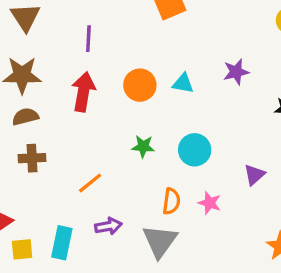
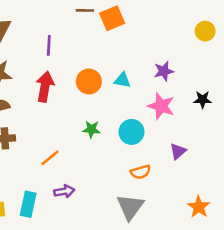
orange semicircle: (171, 201) -> (141, 172), moved, turned 66
pink star: (210, 203) -> (161, 106), moved, size x1.5
gray triangle: (160, 241) -> (130, 207), moved

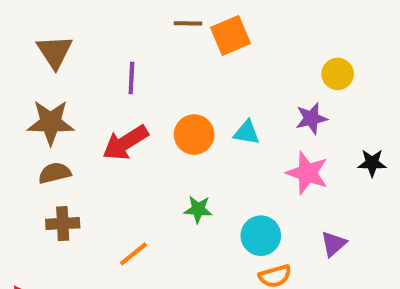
yellow circle: (205, 31) -> (338, 74), moved
red arrow: (45, 87) -> (125, 143), turned -132
cyan circle: (131, 132) -> (261, 236), moved

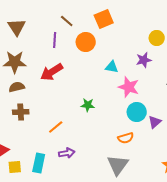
brown line: (188, 23) -> (67, 21), moved, turned 40
orange circle: (194, 135) -> (86, 42), moved
pink star: (307, 173) -> (129, 87), moved
cyan circle: (261, 236) -> (137, 112), moved

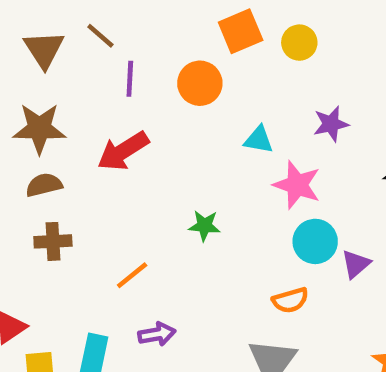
brown line: (67, 21) -> (100, 36), moved
yellow circle: (157, 38) -> (299, 43), moved

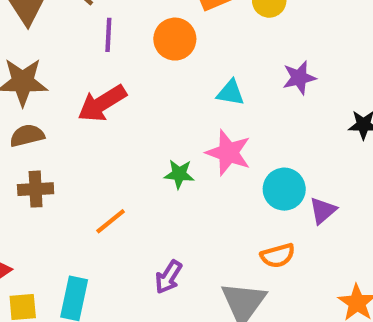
pink star: (297, 185) -> (228, 153), moved
orange semicircle: (290, 300) -> (278, 256), moved
purple arrow: (157, 334) -> (168, 277), moved, turned 132

